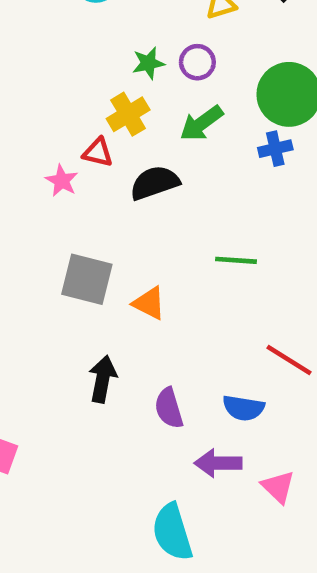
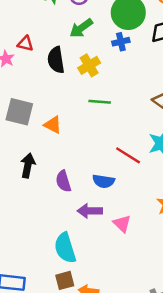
yellow cross: (128, 114) -> (89, 65), moved
black semicircle: (155, 183) -> (56, 60), turned -80

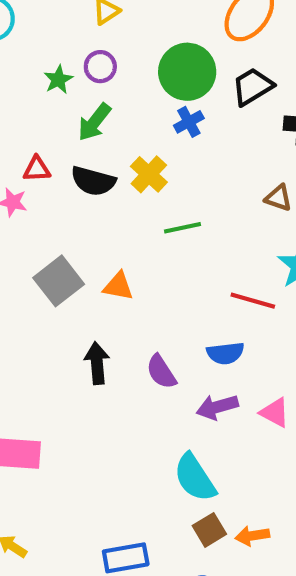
green arrow: (81, 28) -> (94, 122), moved
black semicircle: (56, 60) -> (93, 181), turned -50
gray square: (19, 112) -> (59, 281), turned -36

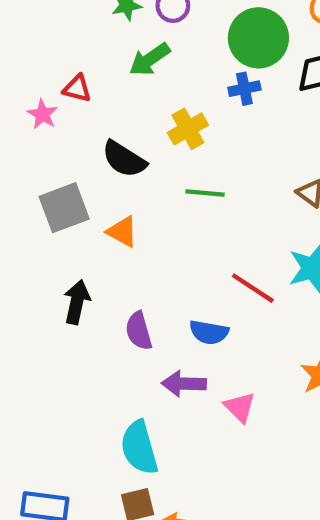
black semicircle: (93, 181) -> (124, 159), moved

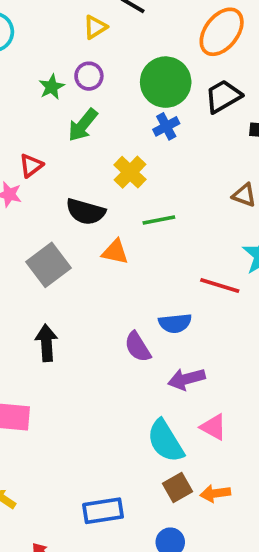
red triangle: (77, 88) -> (31, 166), turned -35
orange triangle: (122, 232) -> (115, 252), moved
black arrow: (77, 302) -> (46, 343), moved
blue semicircle: (209, 332) -> (175, 323), moved
pink triangle: (240, 407) -> (213, 427), moved

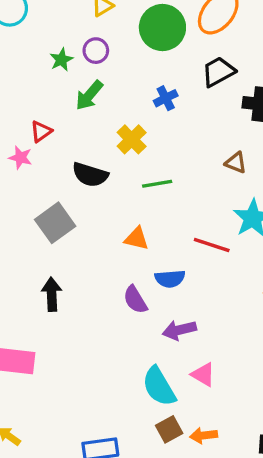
green circle: (166, 82) -> (162, 28), moved
orange triangle: (115, 252) -> (137, 239), moved

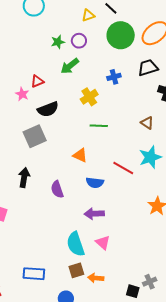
black semicircle: (90, 175) -> (48, 109), moved, turned -50
purple semicircle: (135, 300) -> (57, 189), moved

